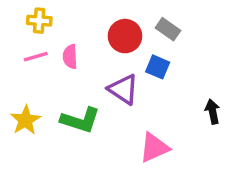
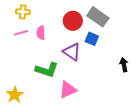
gray rectangle: (168, 29) -> (98, 17), size x1.5
yellow star: (25, 120) -> (15, 95), moved
pink triangle: (154, 148) -> (68, 90), moved

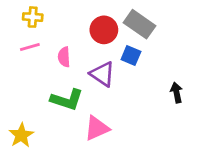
pink semicircle: (41, 33) -> (64, 57), moved

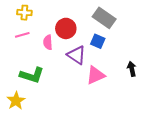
red circle: (104, 30) -> (66, 28), moved
green L-shape: (67, 100) -> (32, 75), moved
pink triangle: (97, 128) -> (96, 75), moved

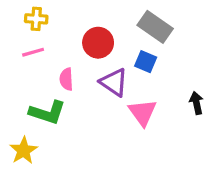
pink semicircle: (48, 42) -> (66, 79), moved
pink triangle: (96, 75) -> (142, 112), turned -42

